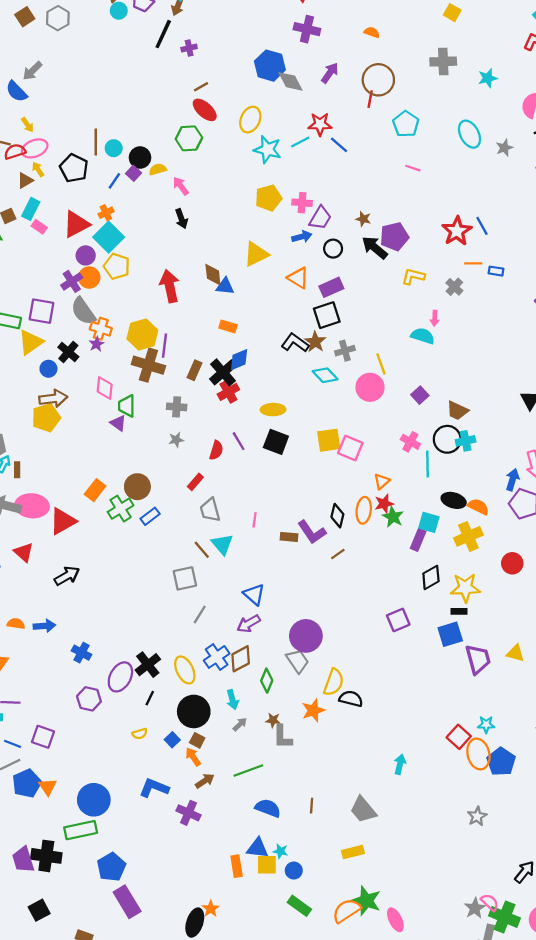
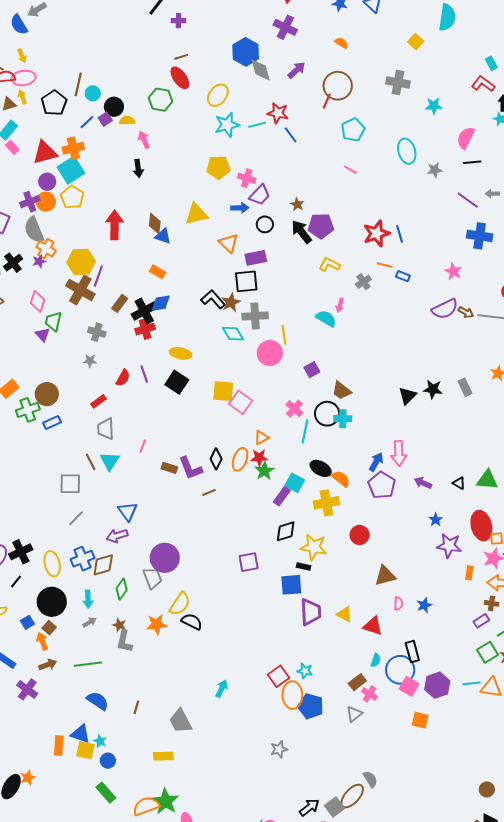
cyan star: (268, 150) -> (227, 125), turned 30
orange cross: (106, 213) -> (73, 148), size x1.5
gray cross: (345, 351) -> (255, 316), size x1.4
blue pentagon: (501, 762) -> (311, 706), turned -30

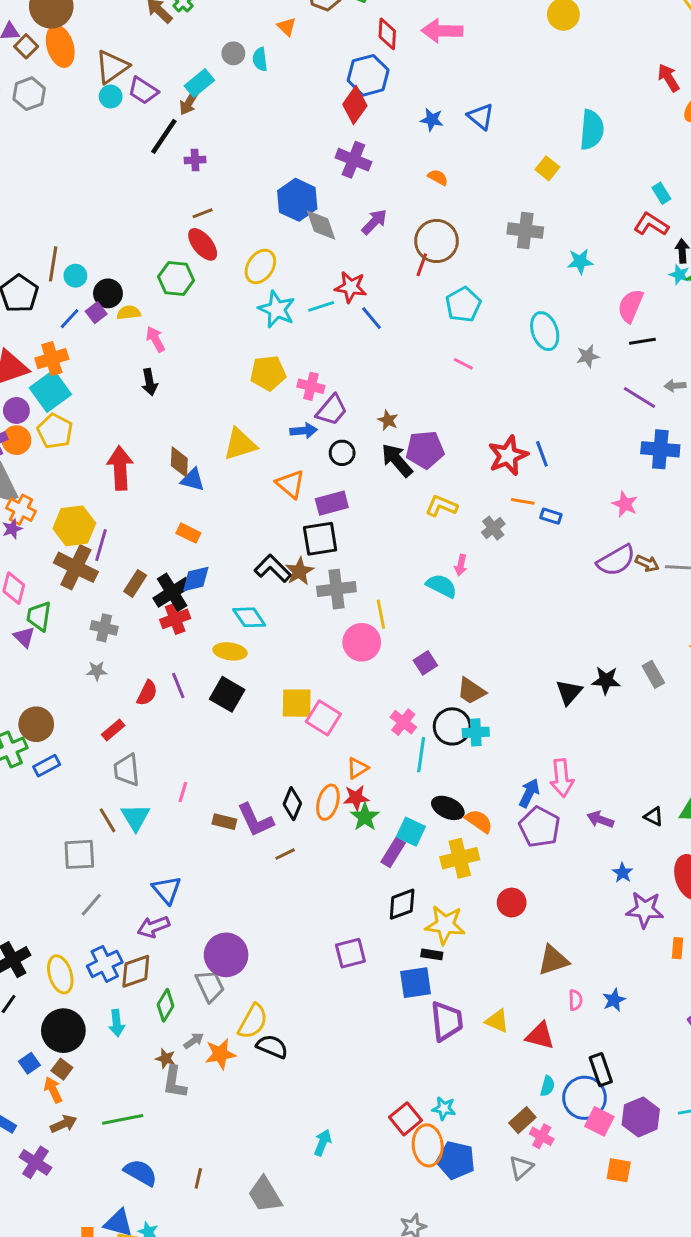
cyan star: (227, 125) -> (277, 309), turned -30
cyan diamond: (233, 334) -> (249, 617), moved
gray arrow: (90, 622) -> (194, 1041), moved

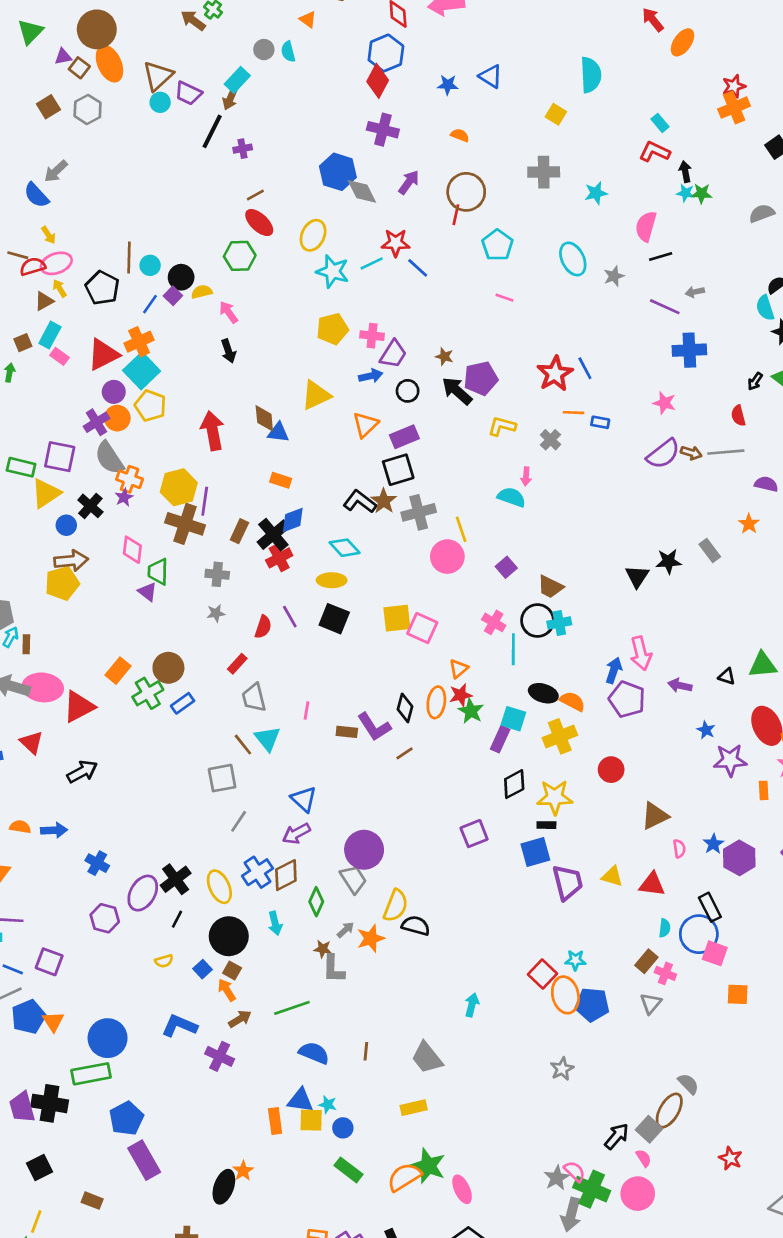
orange triangle: (290, 484) -> (365, 425), turned 44
purple hexagon: (641, 1117) -> (739, 858), moved

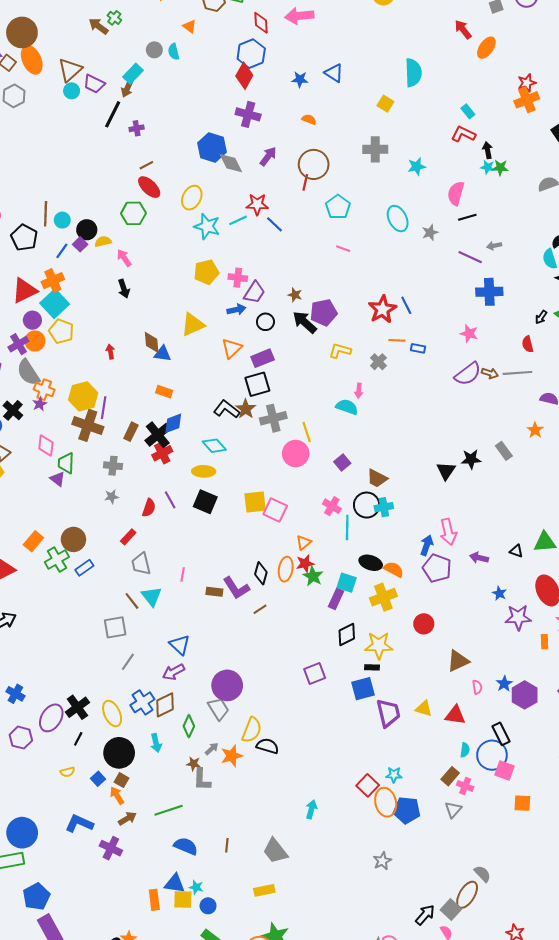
red arrow: (213, 431) -> (110, 352), size x0.5

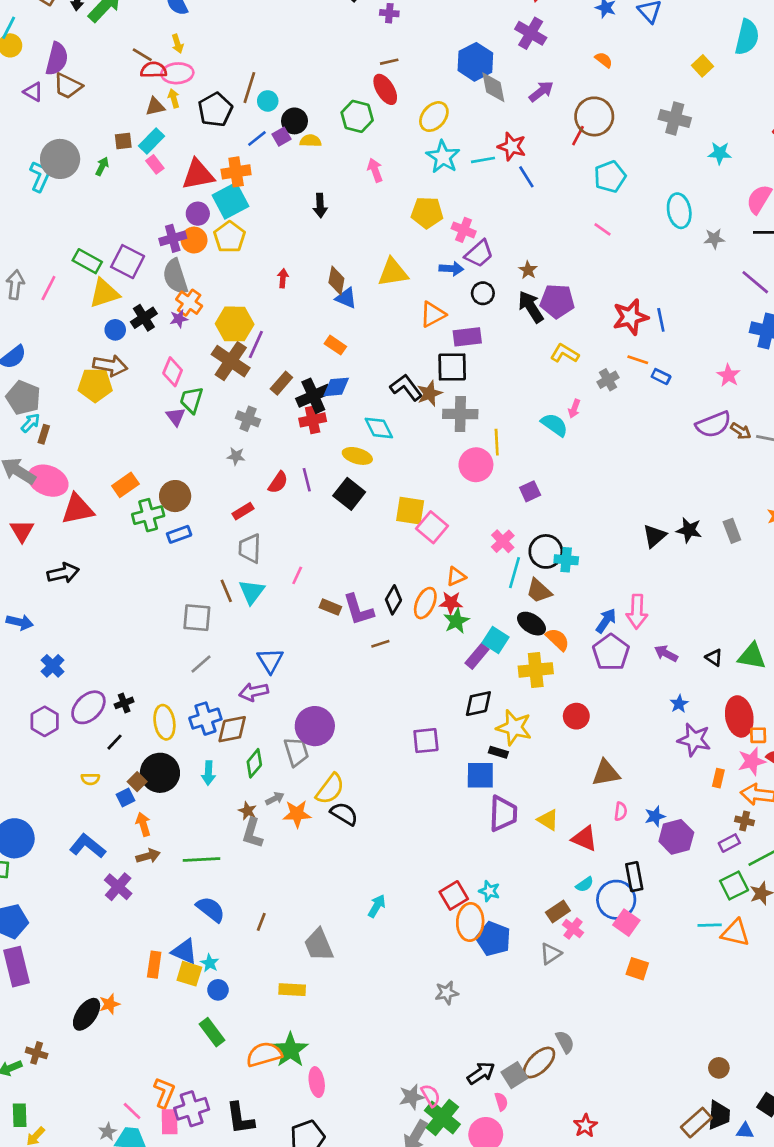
pink arrow: (124, 258) -> (375, 170), moved
brown trapezoid: (377, 478) -> (539, 591), moved
black cross: (77, 707) -> (124, 703), size x0.6
cyan semicircle: (465, 750) -> (585, 884), turned 32
brown square: (121, 780) -> (137, 782), moved

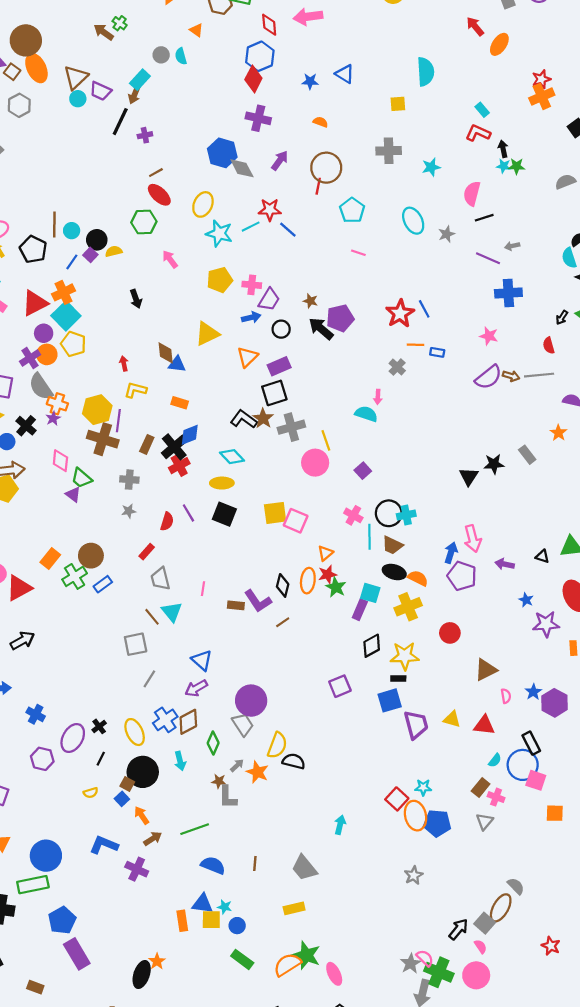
yellow square: (703, 66) -> (398, 104), turned -35
yellow L-shape: (565, 353) -> (135, 390), moved
green trapezoid: (191, 400) -> (81, 478), turned -50
orange star: (297, 814) -> (257, 772), turned -30

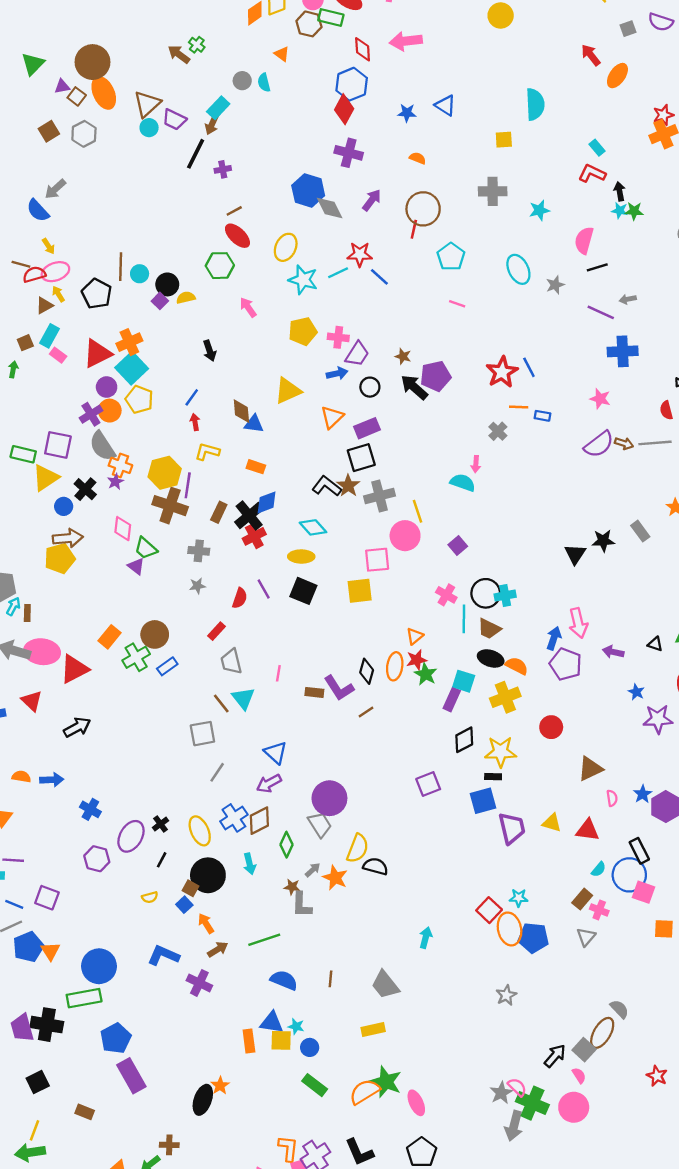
blue line: (72, 262) -> (192, 397), moved
pink square: (296, 521) -> (377, 560), moved, turned -30

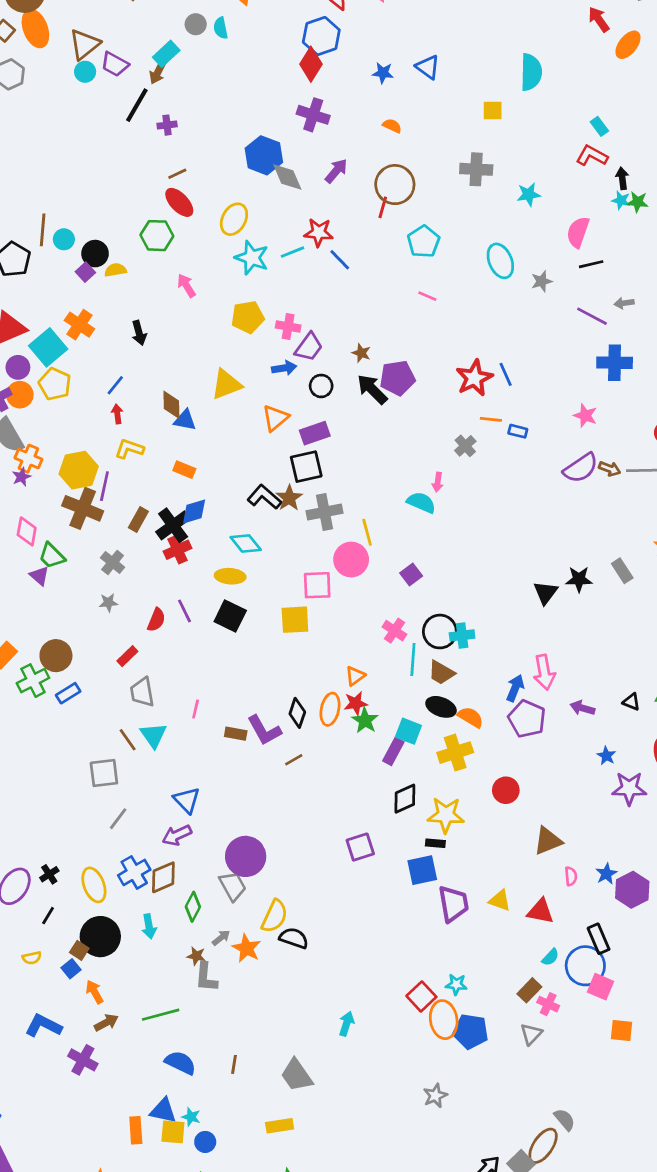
orange cross: (129, 342) -> (79, 325), moved, turned -35
gray cross: (199, 551) -> (113, 562), turned 30

